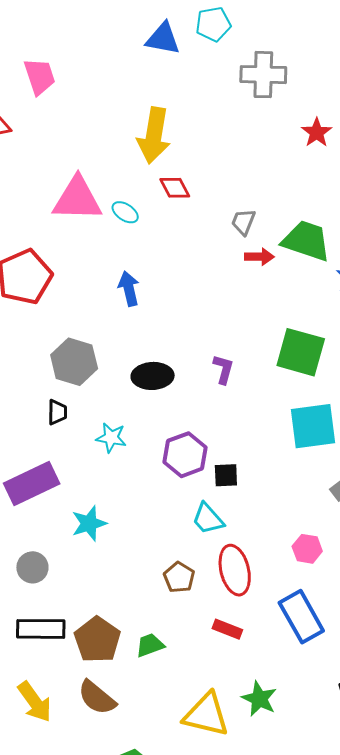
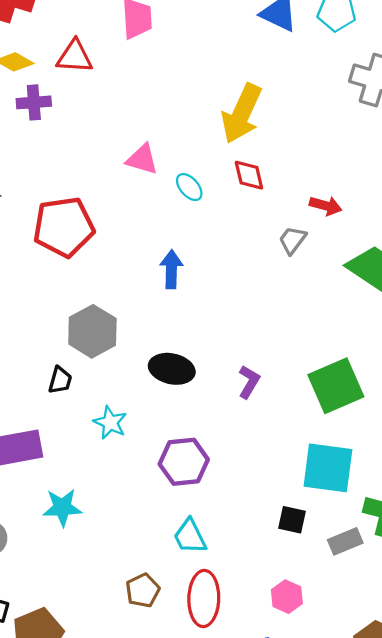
pink triangle: (77, 199) -> (142, 159), size x0.6
gray trapezoid: (243, 222) -> (292, 240), moved
red arrow: (259, 257) -> (326, 206), moved
green square: (301, 352) -> (336, 386), turned 36
black square: (226, 475) -> (292, 520), moved

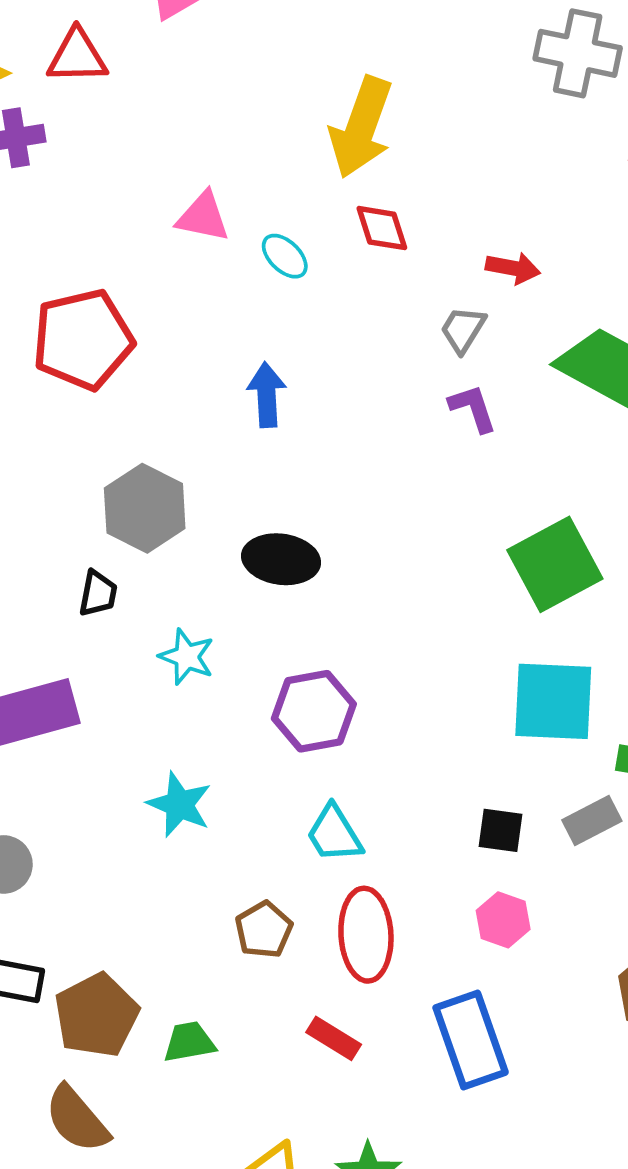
purple L-shape: (249, 382) -> (473, 408), moved, turned -44
cyan star: (62, 507) -> (179, 805), moved, turned 30
black square: (292, 520) -> (501, 830), moved

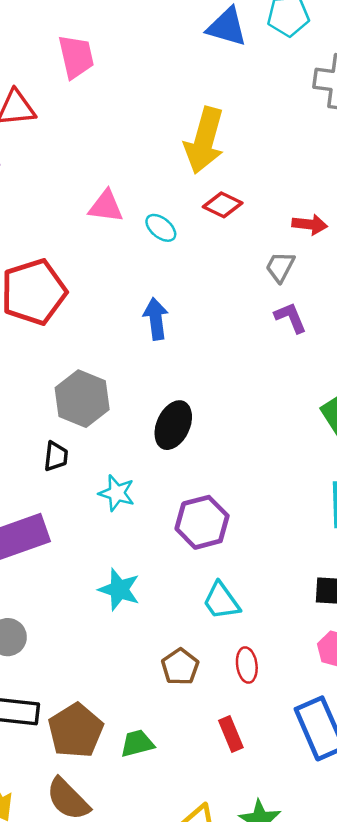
red diamond: (382, 228) -> (223, 205), turned -42
black ellipse: (281, 559) -> (173, 425), turned -69
red ellipse: (366, 935) -> (247, 665), size x0.6
red rectangle: (334, 1038) -> (231, 734), turned 40

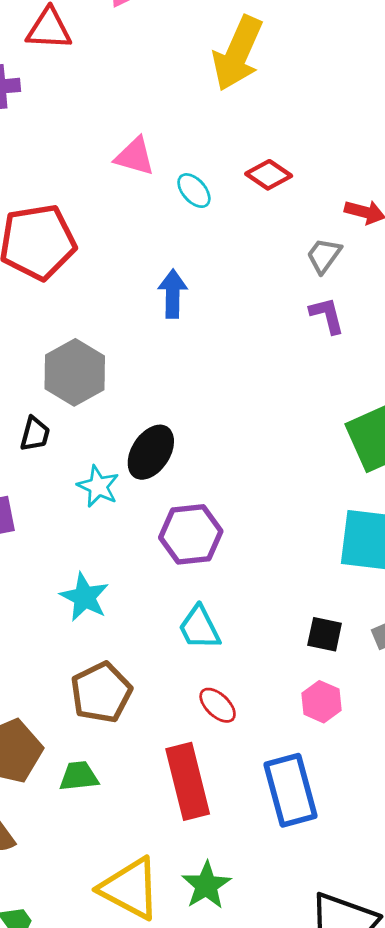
yellow arrow: (204, 140) -> (238, 53), moved
black ellipse: (173, 425) -> (151, 452), moved
red ellipse: (247, 665) -> (218, 705), turned -48
brown pentagon: (180, 667) -> (101, 692), moved, size x1.4
red rectangle: (231, 734) -> (188, 781), size x1.8

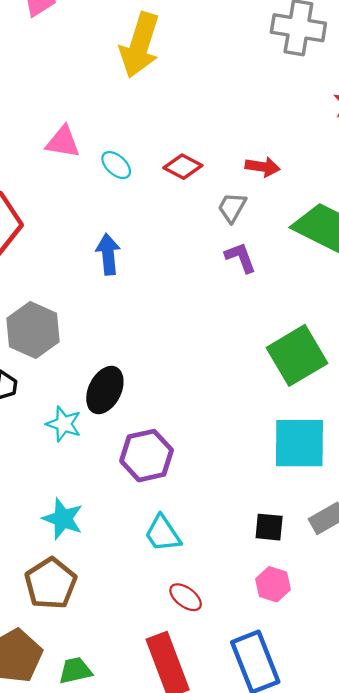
red diamond: (269, 175) -> (183, 167), moved
brown pentagon: (101, 692) -> (51, 583), moved

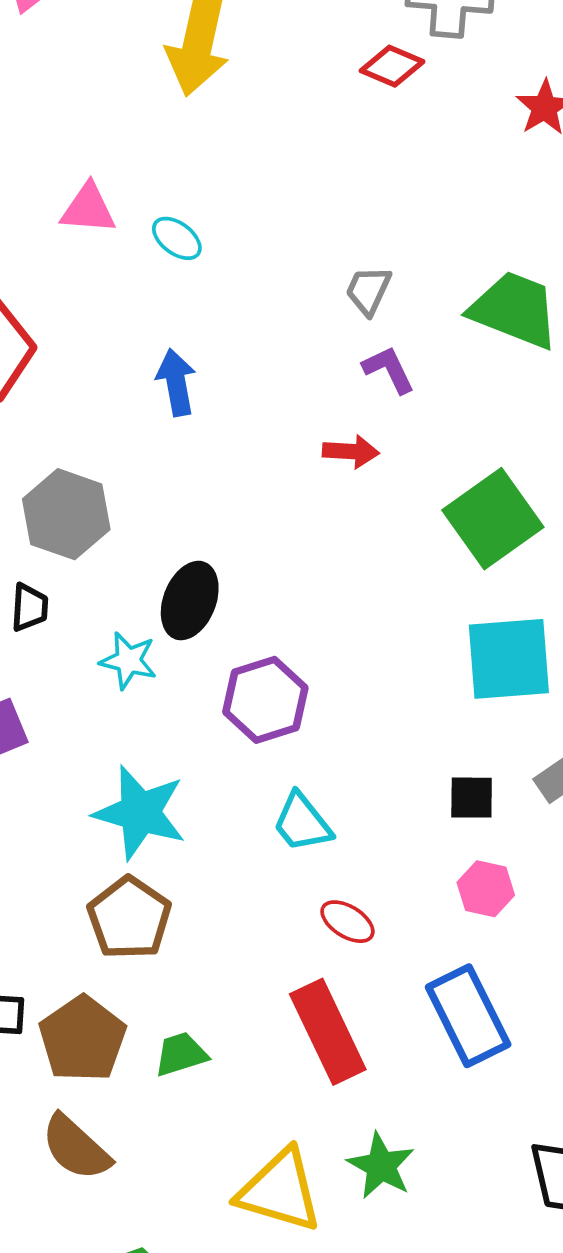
red diamond: (183, 167) -> (392, 66), moved
red arrow: (262, 167) -> (351, 452), moved
cyan star: (63, 519) -> (140, 813), size x1.4

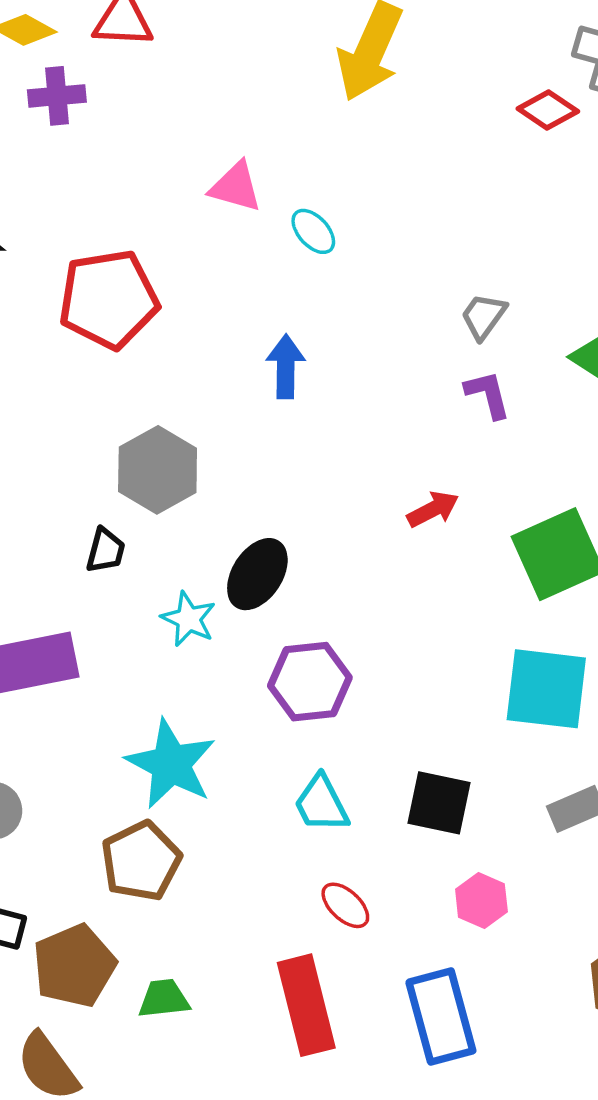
red arrow: (351, 452) -> (433, 509), moved, turned -42
black square: (472, 798) -> (439, 803), moved, size x1.4

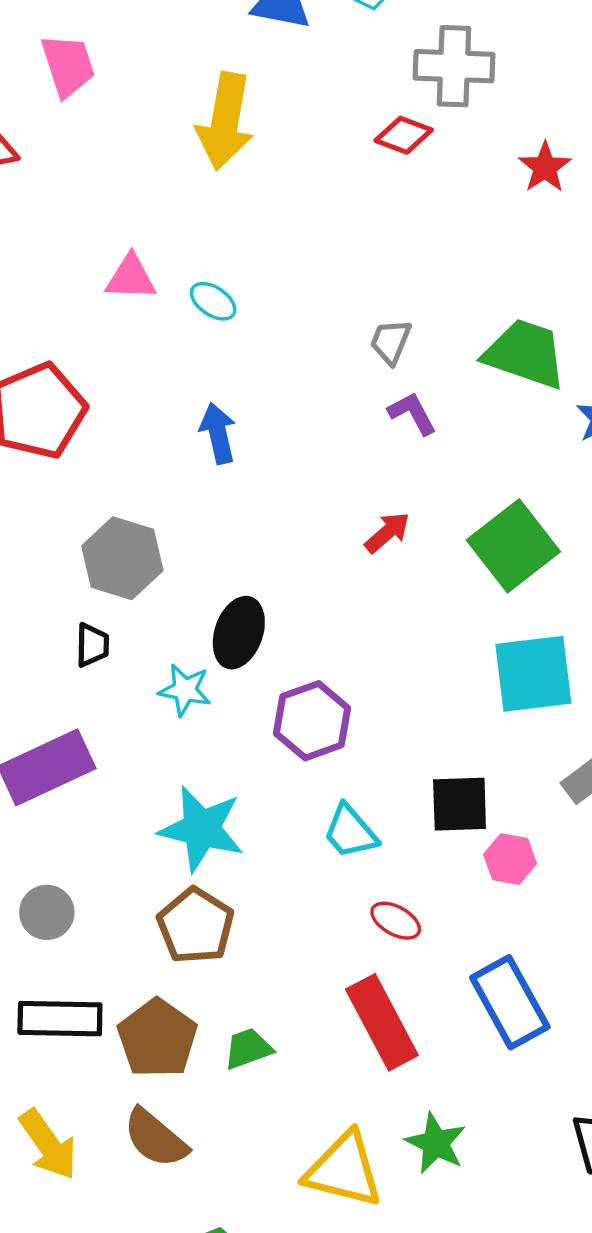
pink hexagon: (481, 900) -> (510, 859), moved

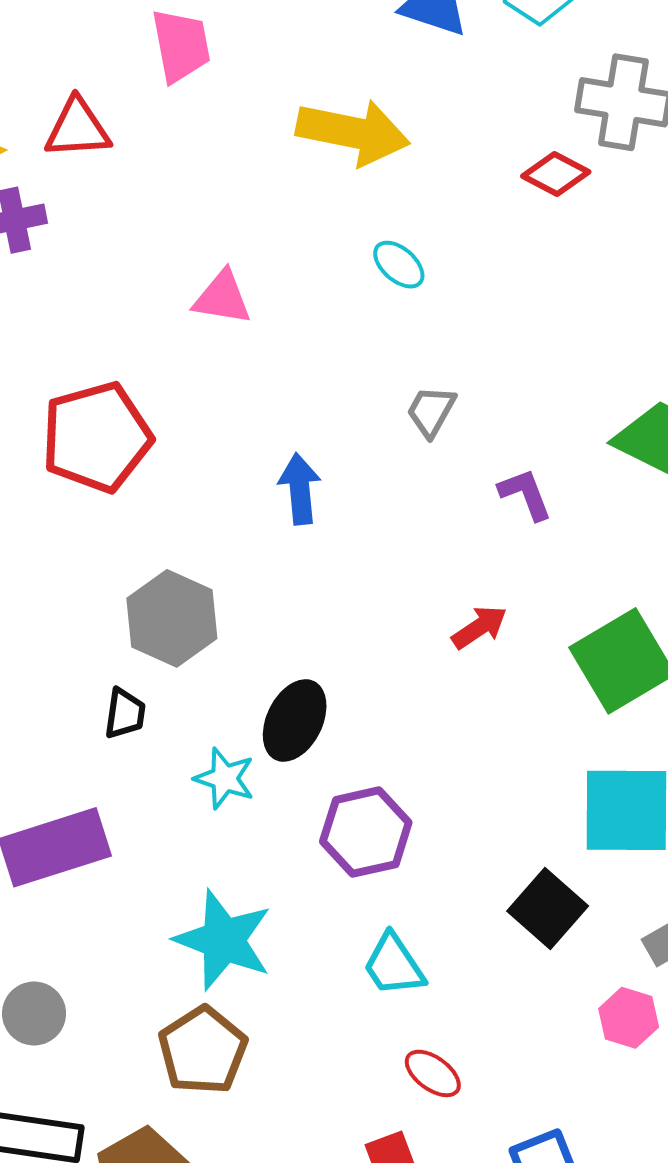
yellow arrow: (225, 121) -> (353, 132), turned -96
cyan ellipse: (213, 301) -> (399, 265), moved
gray trapezoid: (391, 342) -> (431, 411), moved
black square: (460, 804) -> (548, 908), moved, turned 36
pink hexagon: (510, 859) -> (629, 1018), moved

